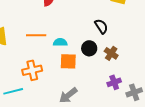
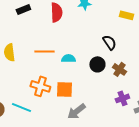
orange square: (68, 61) -> (64, 89), moved
orange cross: (32, 70) -> (40, 86), turned 30
cyan line: (13, 91) -> (21, 107), turned 36

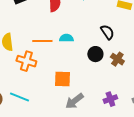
cyan semicircle: (68, 58) -> (66, 38), moved
orange cross: (40, 86) -> (26, 61), moved
purple cross: (122, 98) -> (110, 99), moved

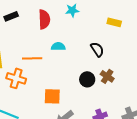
cyan semicircle: (66, 38) -> (58, 46), moved
black circle: (95, 54) -> (87, 79), moved

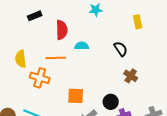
red semicircle: (44, 19) -> (62, 30), moved
yellow rectangle: (114, 22) -> (138, 22), turned 64
black circle: (87, 79) -> (111, 102), moved

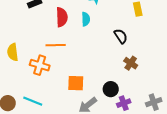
cyan semicircle: (82, 46) -> (86, 19), moved, turned 88
yellow semicircle: (21, 59) -> (13, 52), moved

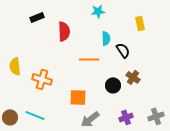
cyan semicircle: (86, 19) -> (106, 38), moved
orange line: (56, 45) -> (89, 59), moved
black circle: (111, 89) -> (113, 85), moved

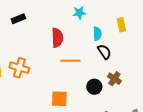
red semicircle: (64, 31) -> (57, 38), moved
cyan semicircle: (106, 38) -> (97, 34), moved
orange cross: (42, 79) -> (19, 68), moved

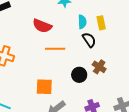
yellow rectangle: (121, 25) -> (101, 23), moved
red semicircle: (57, 38) -> (42, 26), turned 114

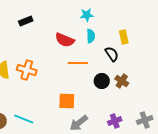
cyan semicircle: (82, 22) -> (91, 36), moved
black circle: (79, 75) -> (102, 81), moved

